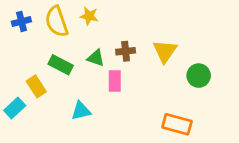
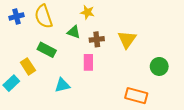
yellow star: (89, 16) -> (87, 12), moved
green triangle: (96, 58) -> (74, 32), moved
green circle: (199, 76) -> (159, 66), moved

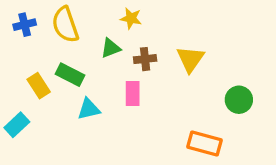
green triangle: (74, 32) -> (111, 48), turned -40
yellow rectangle: (28, 66) -> (39, 86), moved
cyan triangle: (62, 85) -> (89, 109), moved

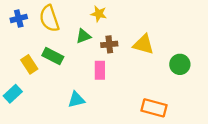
yellow triangle: (190, 59) -> (143, 44), turned -50
green circle: (239, 100) -> (180, 64), moved
cyan triangle: (89, 109) -> (76, 100), moved

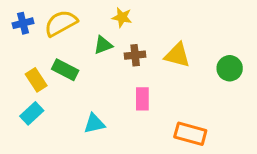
yellow semicircle: (49, 18) -> (61, 23), turned 80
green circle: (180, 64) -> (230, 68), moved
pink rectangle: (100, 70) -> (142, 99), moved
cyan rectangle: (13, 94) -> (32, 113), moved

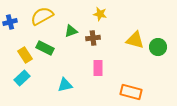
yellow star: (122, 17) -> (100, 14), moved
blue cross: (23, 23) -> (10, 22), moved
yellow triangle: (177, 55) -> (135, 40), moved

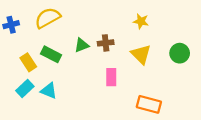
yellow star: (100, 14) -> (141, 21), moved
green triangle: (71, 31) -> (82, 45), moved
yellow triangle: (135, 40) -> (141, 54), moved, turned 30
cyan triangle: (65, 85) -> (49, 91), moved, turned 35

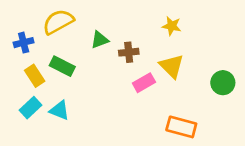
blue cross: (11, 25) -> (24, 43), moved
green triangle: (82, 45) -> (100, 40), moved
green circle: (180, 53) -> (223, 83), moved
pink rectangle: (111, 77) -> (144, 83), moved, turned 60

